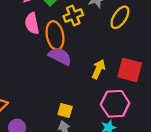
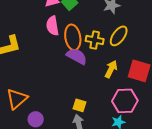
yellow cross: (73, 16) -> (95, 40), moved, turned 30
yellow ellipse: (120, 17) -> (119, 36), moved

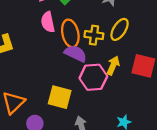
pink hexagon: (125, 101) -> (93, 77), moved
yellow square: (80, 105) -> (60, 97), moved, size x1.6

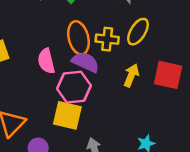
pink semicircle: (48, 22) -> (46, 61), moved
pink hexagon: (93, 77) -> (74, 87), moved

